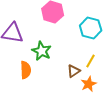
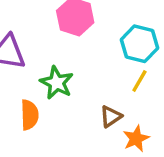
yellow line: (91, 61) -> (139, 81), moved

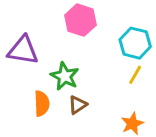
brown triangle: (111, 117) -> (78, 105), moved

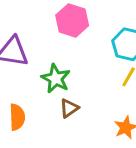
orange semicircle: (42, 104) -> (17, 117), moved

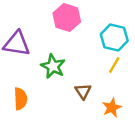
brown triangle: (69, 108) -> (83, 91), moved, turned -30

